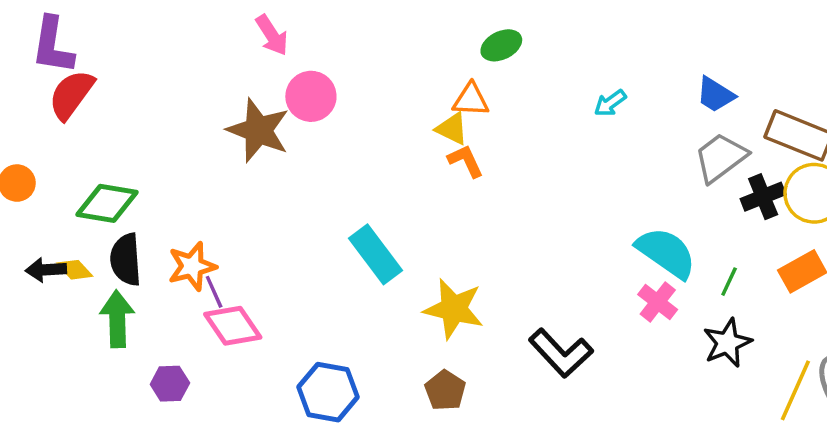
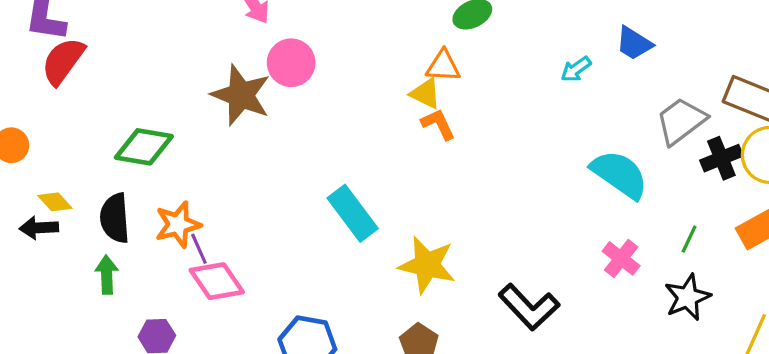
blue trapezoid: (715, 95) -> (634, 43), moved
green diamond: (107, 203) -> (144, 147), moved
cyan semicircle: (666, 253) -> (620, 174), moved
yellow diamond: (75, 270) -> (55, 202), moved
green arrow: (117, 319) -> (107, 275), size x0.7

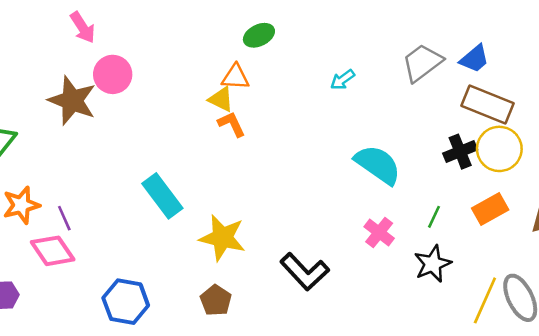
blue trapezoid: (634, 43) -> (474, 59), moved, turned -72
gray trapezoid: (681, 121) -> (422, 63), moved
purple line: (199, 249) -> (64, 218), moved

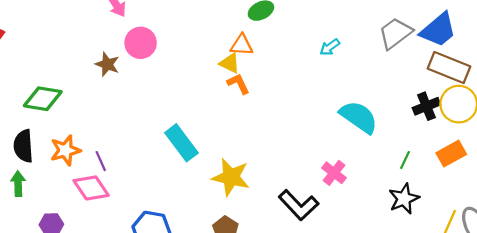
blue trapezoid: (474, 59) -> (438, 30), size x1.5
brown star: (72, 101) -> (107, 64), size x0.6
pink cross: (379, 233) -> (334, 173), moved

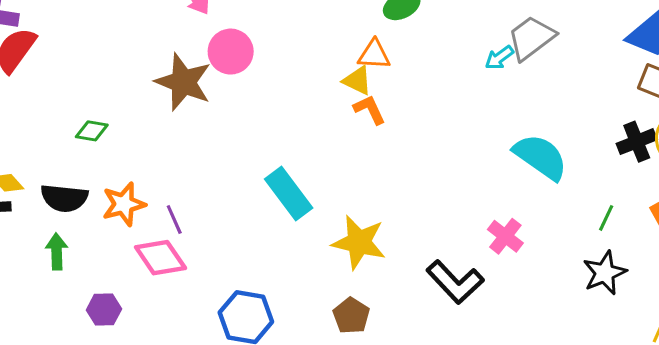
gray trapezoid: (395, 33) -> (531, 38), moved
brown star: (107, 64) -> (183, 82), size x1.6
green diamond: (43, 99) -> (92, 131), size x0.6
black semicircle: (23, 146) -> (64, 198), turned -80

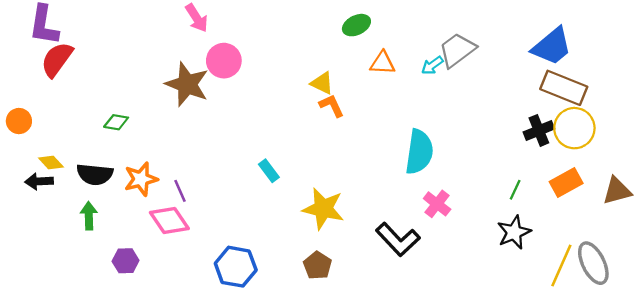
orange triangle: (374, 55) -> (383, 63), moved
cyan semicircle: (541, 157) -> (419, 152), moved, turned 63
cyan rectangle: (289, 193) -> (269, 171), size x0.6

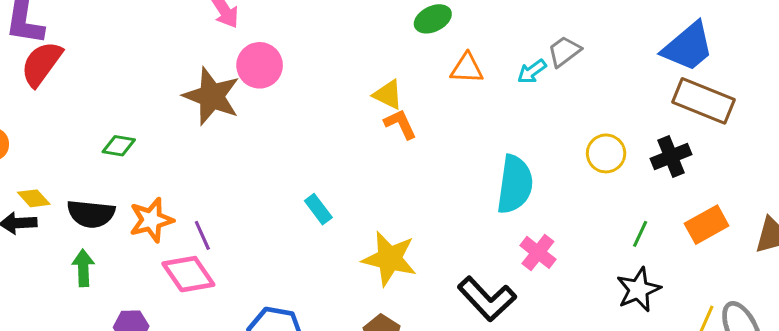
gray trapezoid: (457, 50) -> (564, 51), size x0.7
yellow circle: (574, 128) -> (606, 153), moved, size x0.7

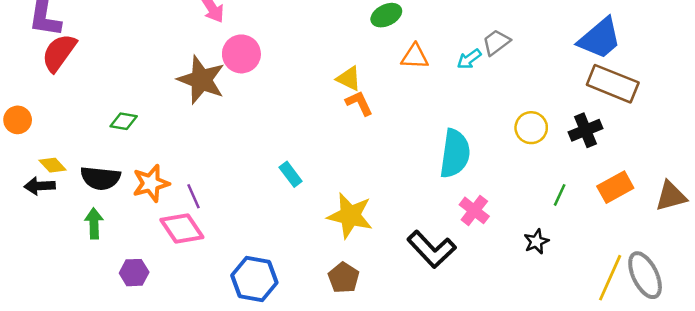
black star: (639, 290) -> (536, 242), moved, size x0.7

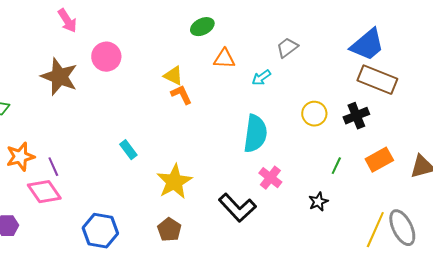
pink circle: (241, 54) -> (106, 57), moved
cyan arrow: (469, 59) -> (261, 78), moved
yellow star: (350, 216) -> (174, 182), turned 30

